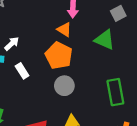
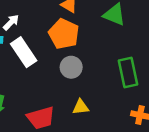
white rectangle: (22, 71) -> (24, 52), size x1.6

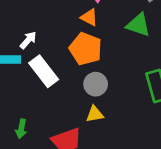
yellow triangle: (81, 107) -> (95, 114), moved

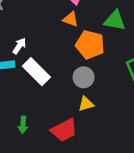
orange pentagon: (86, 49) -> (90, 45), moved

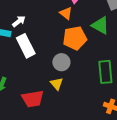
orange pentagon: (90, 45) -> (75, 38), turned 30
yellow triangle: (86, 104) -> (57, 84), turned 48

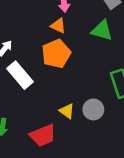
orange pentagon: (75, 38) -> (56, 54), moved
gray circle: (61, 62) -> (93, 109), moved

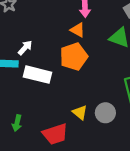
white rectangle: (20, 75) -> (37, 75), turned -40

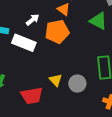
white arrow: (25, 48) -> (33, 20), moved

